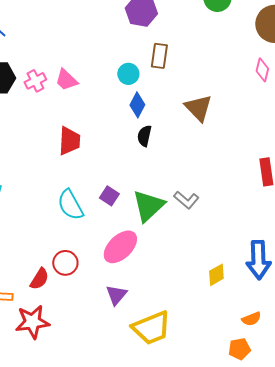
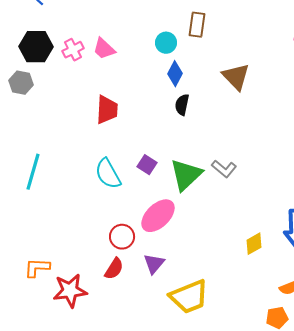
red circle: (65, 263) -> (122, 237), moved
red semicircle: (39, 279) -> (114, 269), moved

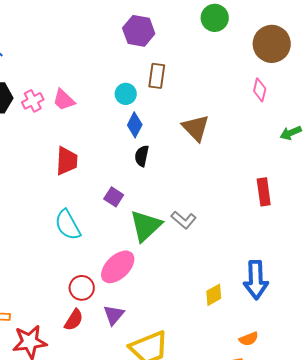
purple square: (147, 165) -> (114, 197), moved

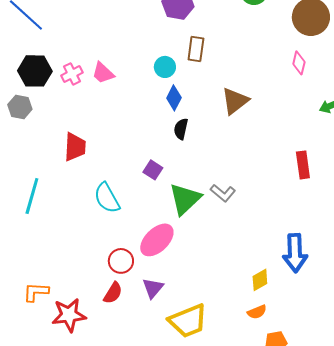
brown triangle: (196, 128) -> (235, 101), turned 36
red trapezoid: (67, 161) -> (75, 147), moved
yellow diamond: (214, 295) -> (260, 280), moved
orange semicircle: (249, 339) -> (257, 312), moved

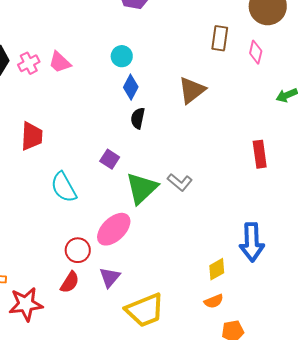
brown rectangle: (196, 49) -> (220, 38), moved

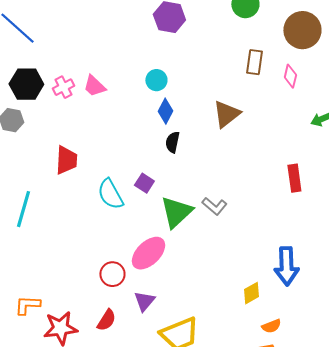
cyan semicircle: (64, 187) -> (110, 194), moved
red semicircle: (70, 282) -> (106, 320), moved
orange semicircle: (214, 301) -> (271, 326), moved

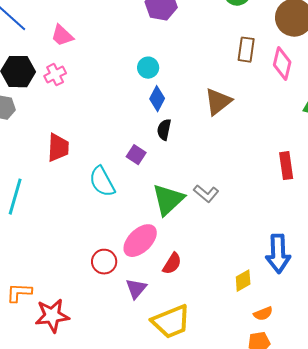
pink diamond: (290, 76) -> (282, 64), size x1.4
pink trapezoid: (94, 86) -> (62, 36), moved
purple square: (144, 183) -> (136, 155), moved
red semicircle: (106, 320) -> (172, 264), moved

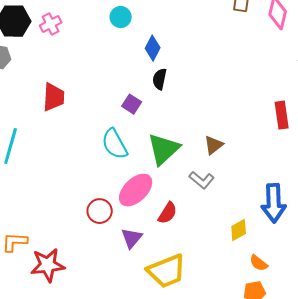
cyan circle: (148, 68) -> (121, 17), moved
brown triangle: (218, 102) -> (214, 145), moved, size x0.7
cyan semicircle: (102, 182) -> (115, 144), moved
gray L-shape: (206, 194) -> (202, 180), moved
orange semicircle: (263, 314) -> (259, 263), turned 60

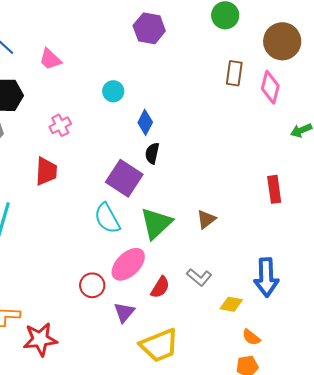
pink cross: (51, 24) -> (60, 125), moved
purple square: (132, 104) -> (124, 178), size x1.8
gray L-shape: (202, 180) -> (199, 277), moved
yellow diamond: (239, 230) -> (231, 304), turned 40

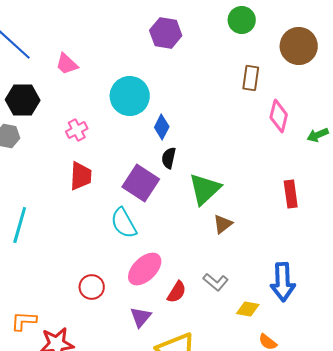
pink diamond: (270, 87) -> (279, 116), moved
cyan circle: (113, 91) -> (130, 96), size x1.8
red trapezoid: (46, 171) -> (81, 176), moved
green triangle: (156, 223) -> (205, 189), moved
red circle: (92, 285) -> (92, 287), moved

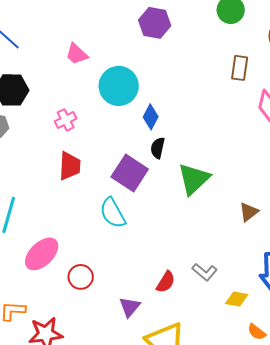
pink trapezoid: (67, 64) -> (77, 54), moved
brown triangle: (223, 224) -> (249, 212), moved
pink ellipse: (145, 269) -> (42, 254), moved

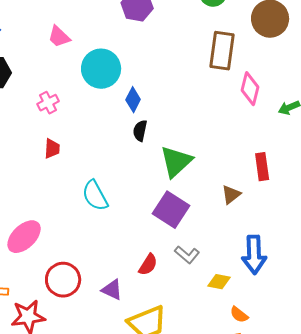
brown rectangle: (240, 68) -> (222, 51), size x1.5
red trapezoid: (70, 166) -> (52, 149), size x0.7
purple square: (130, 173) -> (171, 210), moved
red circle: (81, 277) -> (63, 280), moved, size x1.4
purple triangle: (130, 307) -> (112, 290), turned -45

